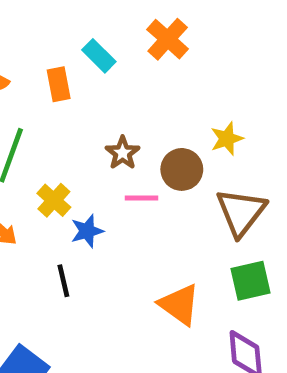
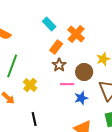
orange cross: (168, 39) -> (76, 34), moved
orange rectangle: (59, 84) -> (56, 47), moved, turned 48
blue star: (87, 231) -> (81, 98), moved

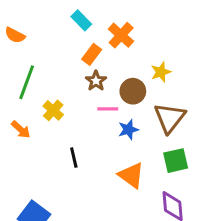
black line: (34, 119) -> (74, 158), moved

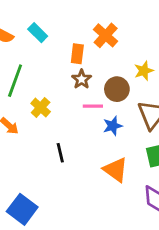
cyan rectangle: (81, 20) -> (38, 33), moved
orange rectangle: (92, 54) -> (77, 54), turned -30

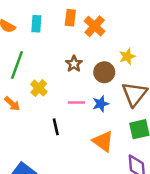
cyan rectangle: (38, 33) -> (36, 24), turned 49
orange rectangle: (77, 54) -> (70, 18), moved
pink line: (93, 106) -> (76, 103), moved

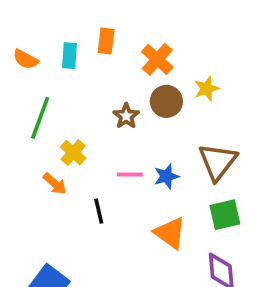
orange rectangle: (70, 18) -> (106, 41), moved
yellow star: (127, 56) -> (207, 89), moved
brown circle: (104, 72) -> (166, 101), moved
orange arrow: (12, 104) -> (55, 184), moved

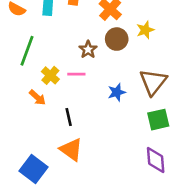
pink line: (130, 175) -> (76, 74), moved
orange triangle: (170, 233) -> (71, 150), moved

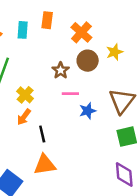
pink line: (76, 74) -> (70, 94), moved
orange arrow: (37, 98) -> (24, 117), moved, turned 84
orange triangle: (71, 150) -> (45, 165), turned -45

